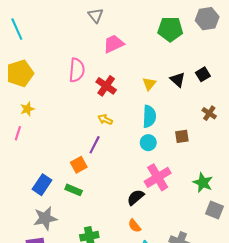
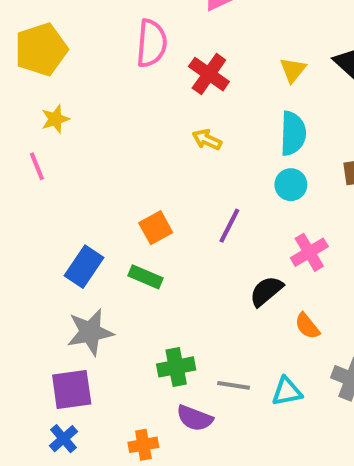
pink line: (18, 133) -> (37, 166), turned -40
purple line: (95, 145) -> (229, 226), moved
pink cross: (158, 177) -> (309, 252), size x0.7
orange semicircle: (135, 226) -> (307, 326), moved

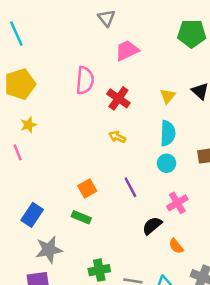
purple line: (229, 226) -> (130, 187), turned -55
blue rectangle: (84, 267) -> (32, 215), moved

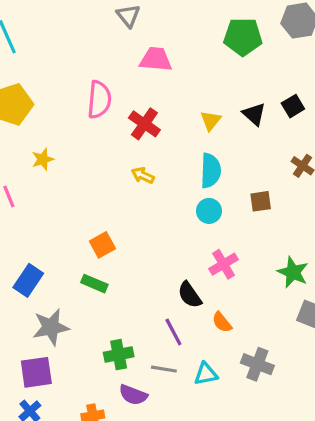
pink trapezoid: (127, 50) -> (156, 59), turned 30
yellow star: (28, 125) -> (43, 159), moved
purple line: (130, 187) -> (173, 332), moved
black semicircle: (152, 226) -> (190, 295), turned -85

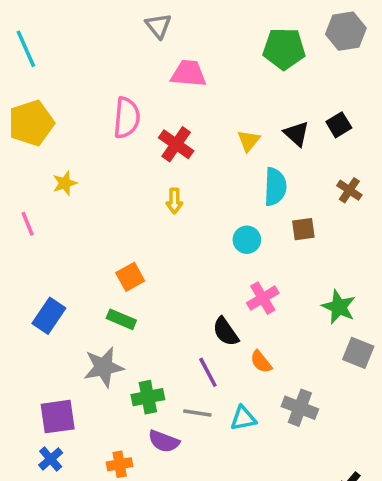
cyan semicircle: (211, 171) -> (275, 187), moved
yellow arrow: (143, 175) -> (174, 201), turned -115
gray star: (51, 327) -> (104, 367), moved

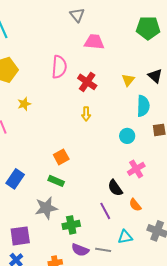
gray line: (197, 413) -> (103, 250), moved

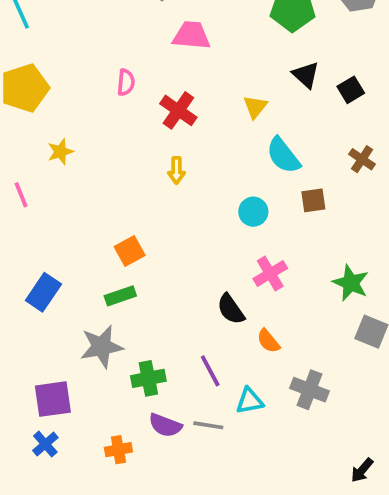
pink semicircle: (59, 67) -> (126, 82), size x0.6
black triangle: (155, 76) -> (306, 75), moved
cyan semicircle: (143, 106) -> (283, 155), turned 140
green rectangle: (56, 181) -> (120, 296), turned -42
purple line: (105, 211) -> (210, 371), moved

